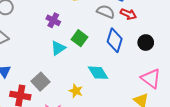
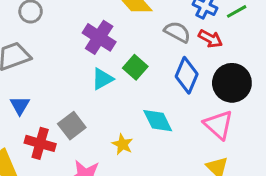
purple cross: (53, 20) -> (99, 37), size x1.5
black circle: (146, 43) -> (232, 83), size x1.6
pink triangle: (151, 78) -> (218, 125), moved

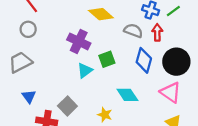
red arrow: (210, 39) -> (157, 32), turned -112
green square: (135, 67) -> (107, 59), turned 35

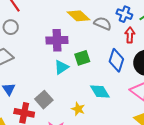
gray semicircle: (133, 31) -> (103, 23), moved
purple cross: (79, 41) -> (57, 40), turned -30

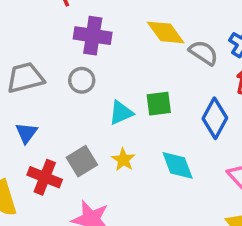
gray circle: (11, 27) -> (82, 80), moved
purple cross: (57, 40) -> (93, 36), moved
yellow star: (78, 109) -> (123, 160), moved

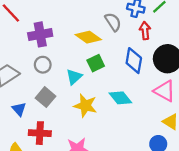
yellow diamond: (166, 32) -> (88, 37), moved
gray semicircle: (203, 53) -> (113, 22), turned 42
yellow star: (123, 160) -> (85, 106), size x1.5
gray square: (82, 161) -> (46, 97), moved

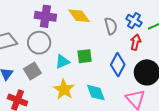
yellow diamond: (88, 37) -> (79, 16), moved
gray circle: (43, 65) -> (39, 43), size x1.5

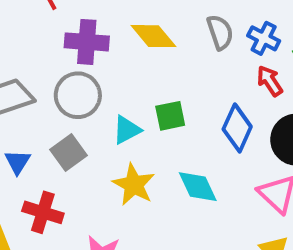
gray semicircle: (111, 26) -> (220, 32), moved
red arrow: (136, 42) -> (270, 81), turned -42

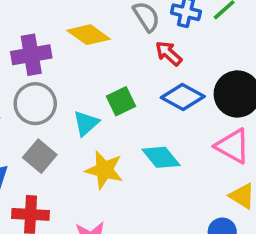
red arrow: (270, 81) -> (169, 53), moved
blue diamond: (237, 128) -> (183, 97), turned -72

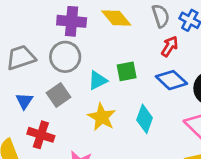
red arrow: (169, 53) -> (170, 46), turned 65
cyan diamond: (161, 157) -> (145, 119), turned 44

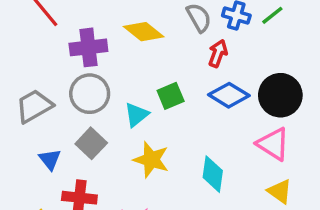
cyan diamond: (145, 119) -> (213, 174), moved

